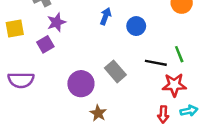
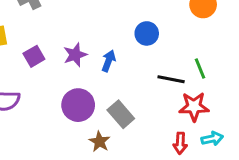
blue arrow: (106, 16) -> (109, 61), moved
purple star: (56, 22) -> (75, 55), moved
gray rectangle: (115, 71) -> (121, 114), moved

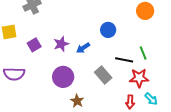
blue arrow: (109, 61) -> (83, 48), turned -144
gray rectangle: (121, 114) -> (103, 75), moved
cyan arrow: (212, 139) -> (151, 99), turned 56

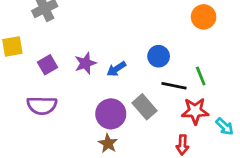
blue circle: (108, 30) -> (159, 56), moved
purple semicircle: (14, 74) -> (42, 105), moved
purple circle: (63, 77) -> (111, 114), moved
cyan arrow: (151, 99) -> (225, 127), moved

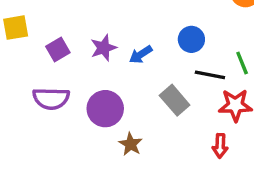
purple circle: (111, 114) -> (105, 109), moved

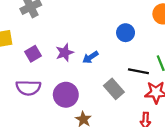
blue circle: (191, 39) -> (126, 33), moved

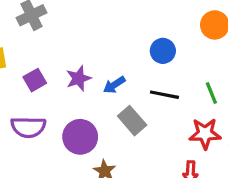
black line: (138, 71) -> (164, 95), moved
gray rectangle: (114, 89) -> (132, 121), moved

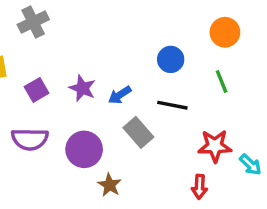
purple star: (79, 78) -> (82, 88), turned -30
green line: (211, 93) -> (222, 81), moved

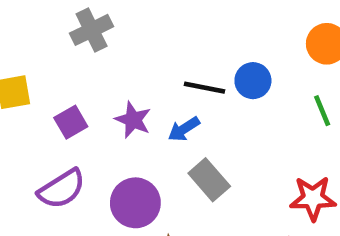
gray cross: (33, 22) -> (92, 30), moved
black line: (172, 105) -> (205, 88), moved
purple semicircle: (30, 139) -> (62, 189), turned -33

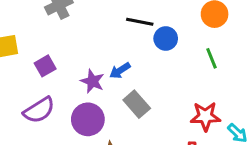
black line: (205, 88) -> (140, 22), moved
purple star: (133, 120) -> (92, 81), moved

